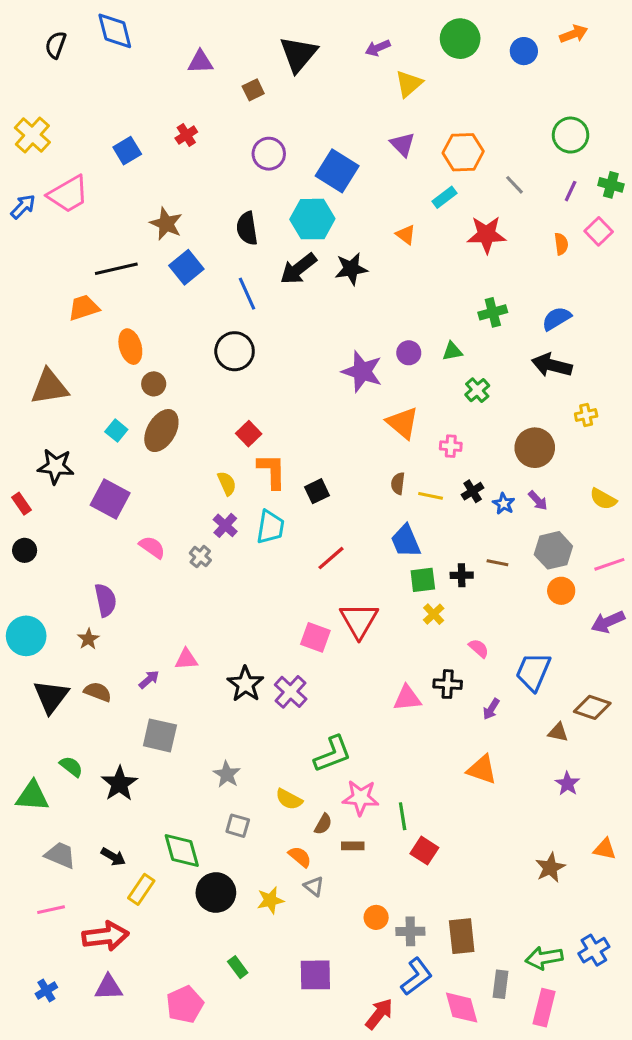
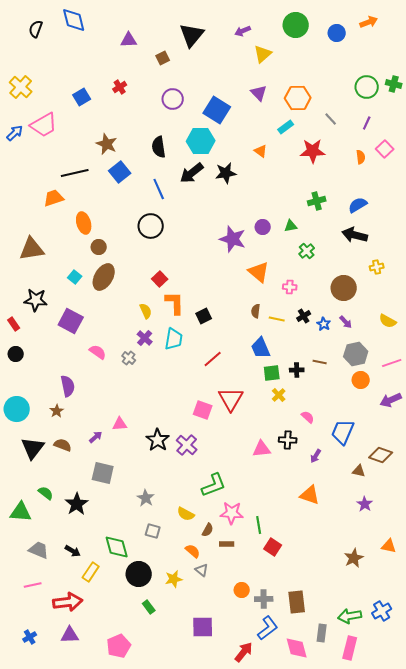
green cross: (611, 185) -> (394, 84), moved
green rectangle: (238, 967) -> (149, 607), moved

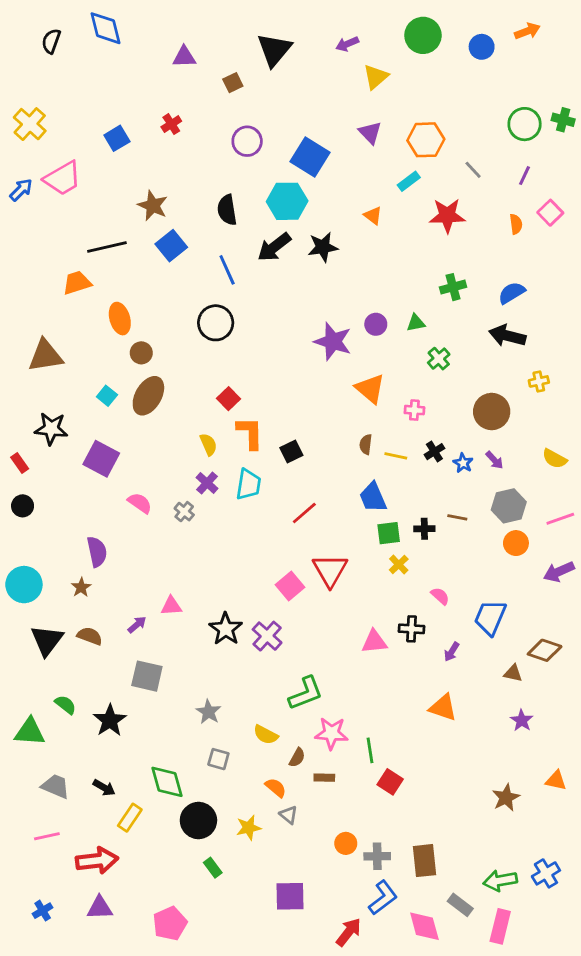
pink square: (203, 410) -> (290, 586), turned 30
gray rectangle: (322, 633) -> (460, 905), turned -60

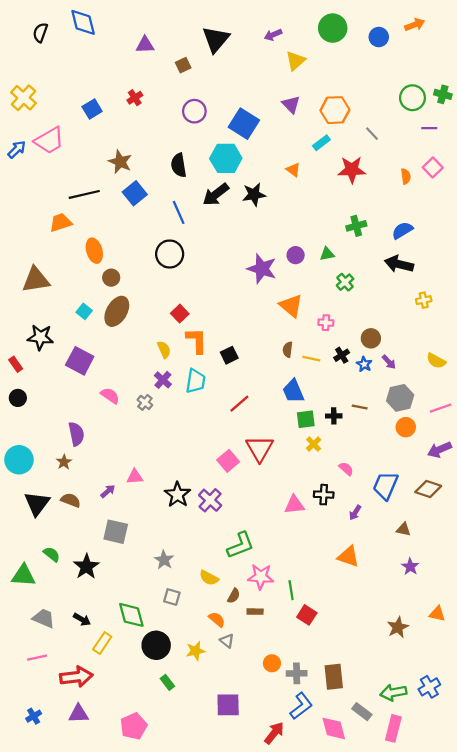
purple line: (525, 176) -> (429, 128), moved, turned 64
brown circle: (492, 412) -> (371, 338), moved, size x0.7
brown diamond: (545, 650) -> (428, 489), moved

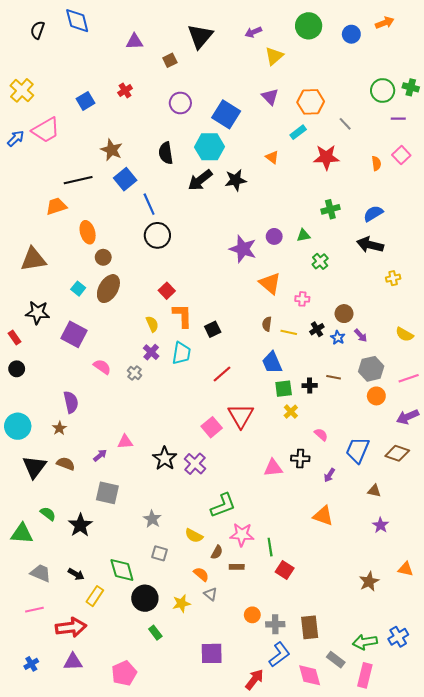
blue line: (179, 212) -> (149, 204), moved

